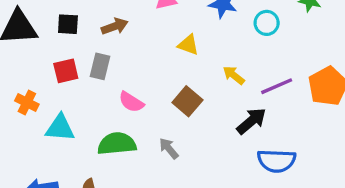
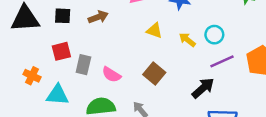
cyan circle: (267, 23) -> (214, 35), moved
gray rectangle: (100, 66) -> (83, 65), moved
yellow arrow: (234, 75) -> (187, 40), moved

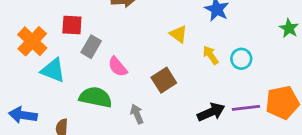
purple line: (222, 61) -> (246, 108), moved
orange cross: (32, 76) -> (32, 41), size x1.5

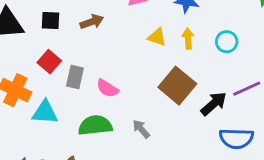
red square: (72, 25) -> (49, 62), turned -35
yellow arrow: (211, 55) -> (188, 39), moved, turned 48
brown square: (164, 80) -> (177, 86), moved, size x1.4

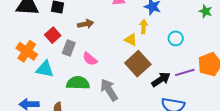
brown arrow: (92, 22) -> (86, 24), moved
yellow triangle: (157, 37) -> (131, 40), moved
yellow arrow: (188, 39) -> (144, 27), moved
gray arrow: (141, 129) -> (109, 90), size x1.6

